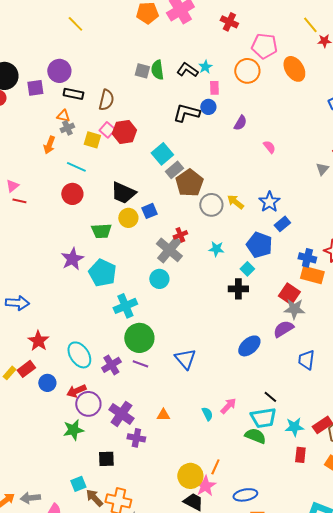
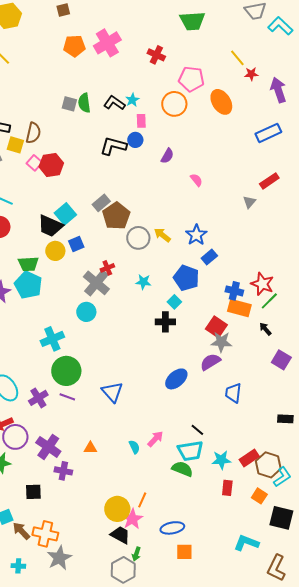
yellow square: (92, 140) -> (15, 145), moved
cyan square: (162, 154) -> (65, 214), moved
cyan pentagon: (102, 273) -> (28, 285), moved

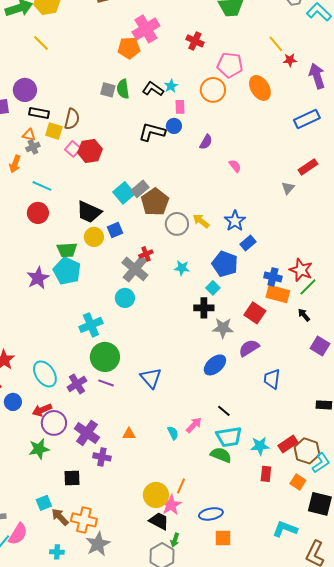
orange pentagon: (74, 46) -> (129, 48), moved
cyan square: (65, 214) -> (124, 193), moved
gray star: (221, 342) -> (223, 328), moved
black line: (197, 430) -> (224, 411), moved

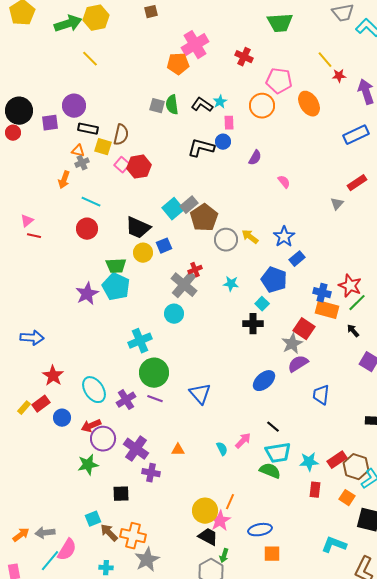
gray star: (223, 328) -> (292, 344), moved, turned -30

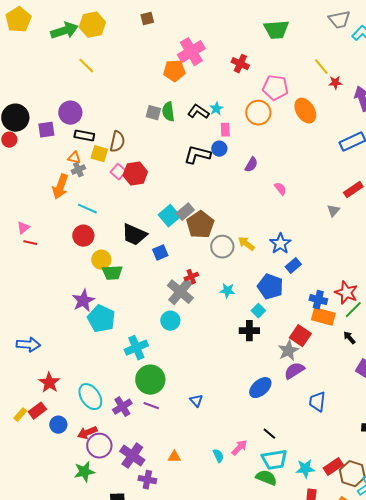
orange arrow: (64, 180) -> (60, 187), size x1.4
yellow circle: (143, 253) -> (101, 260), moved
cyan pentagon: (116, 287) -> (101, 319), moved
blue triangle: (200, 394) -> (196, 401), size x0.6

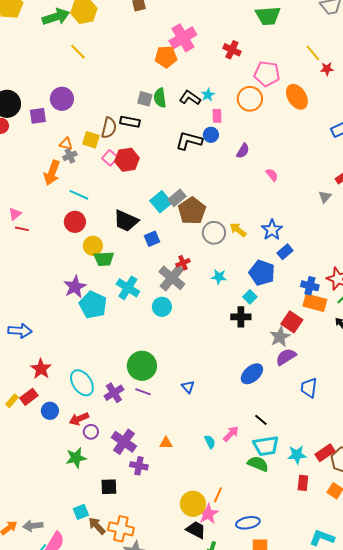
black rectangle: (84, 136) -> (130, 122), moved
cyan cross: (136, 348) -> (128, 288), moved, turned -35
purple circle: (99, 446) -> (91, 432), size x0.6

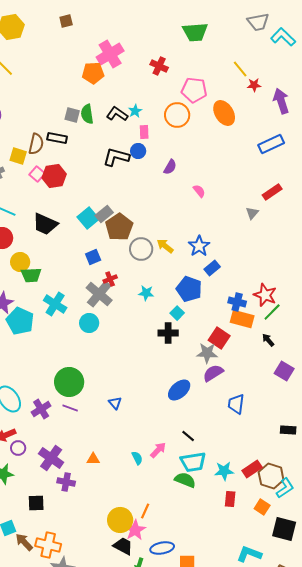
black trapezoid: (126, 221) -> (45, 224), moved
blue square: (152, 239) -> (93, 257), moved
gray star: (280, 337) -> (207, 353), turned 30
blue ellipse: (248, 523) -> (162, 548), moved

